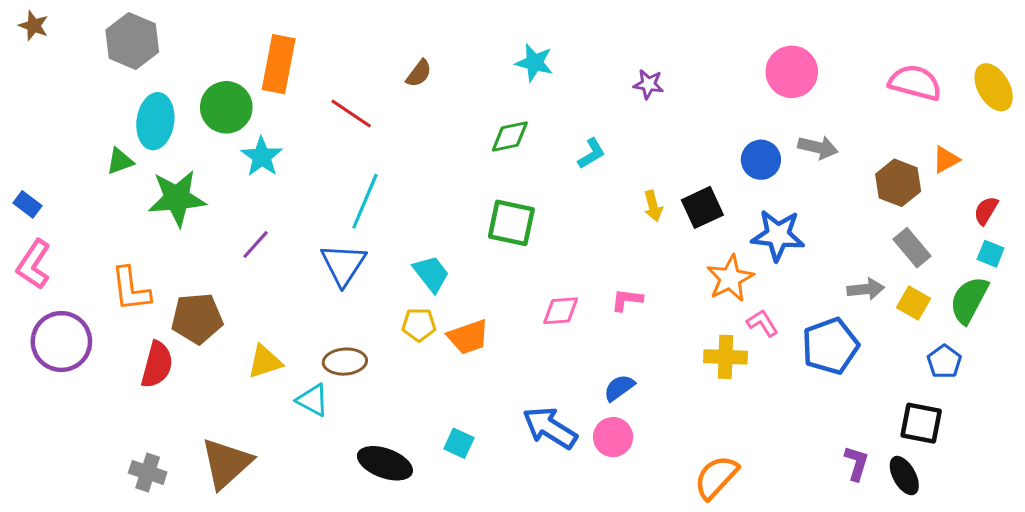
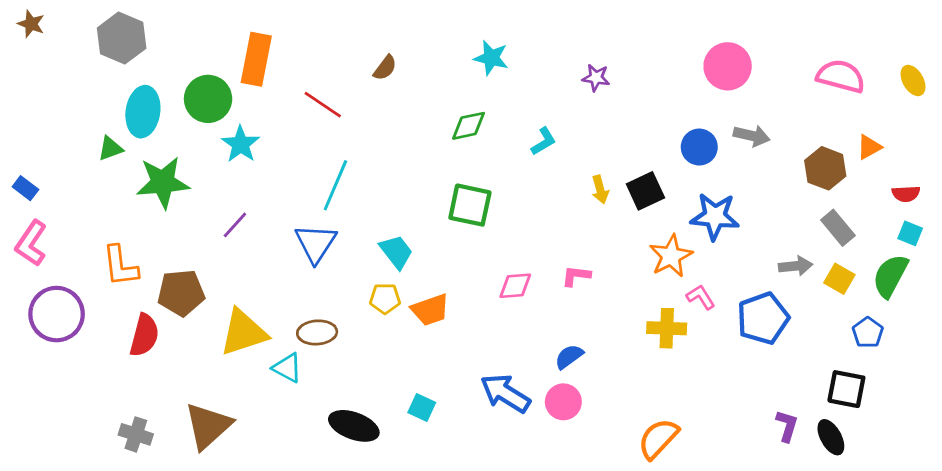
yellow ellipse: (994, 87) -> (913, 80), size x0.7
red semicircle: (986, 211) -> (906, 194), turned -124
yellow triangle: (265, 362) -> (243, 332), size x1.5

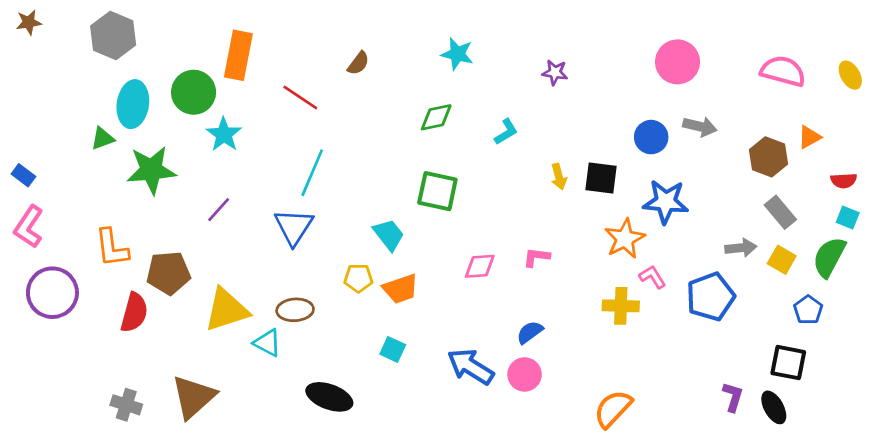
brown star: (31, 24) -> (29, 22), turned -30
black square: (645, 191) -> (601, 178), turned 32
cyan trapezoid: (396, 252) -> (389, 235), moved
cyan square: (422, 407) -> (393, 349), moved

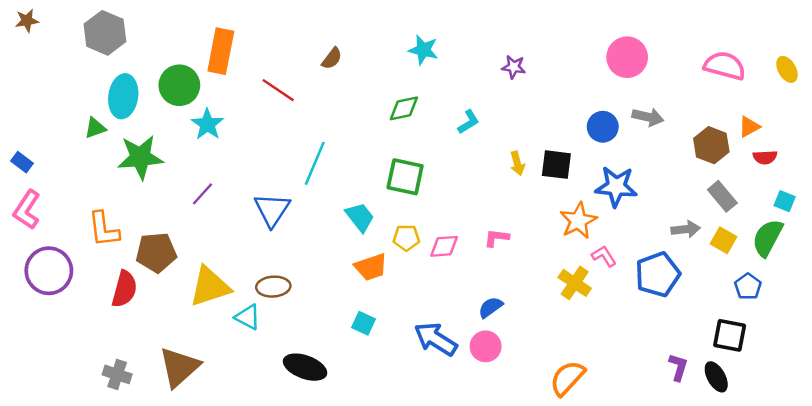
cyan line: (312, 173) -> (315, 163), moved
red semicircle: (844, 181) -> (765, 157), moved
yellow pentagon: (358, 278) -> (406, 238), moved
yellow cross: (621, 306) -> (575, 283), turned 32

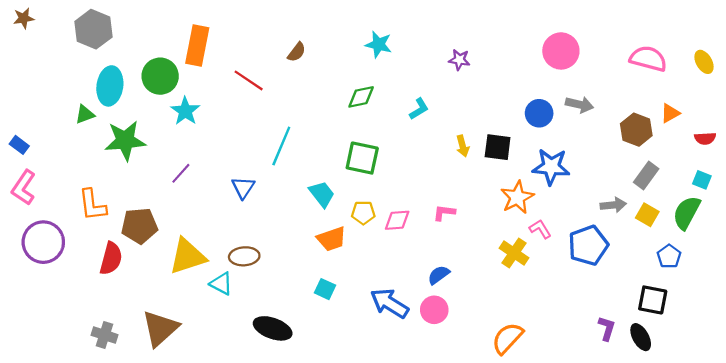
red semicircle: (765, 157) -> (705, 138), moved
gray rectangle: (722, 196) -> (646, 175), turned 76
blue triangle: (272, 210) -> (243, 188), size x0.7

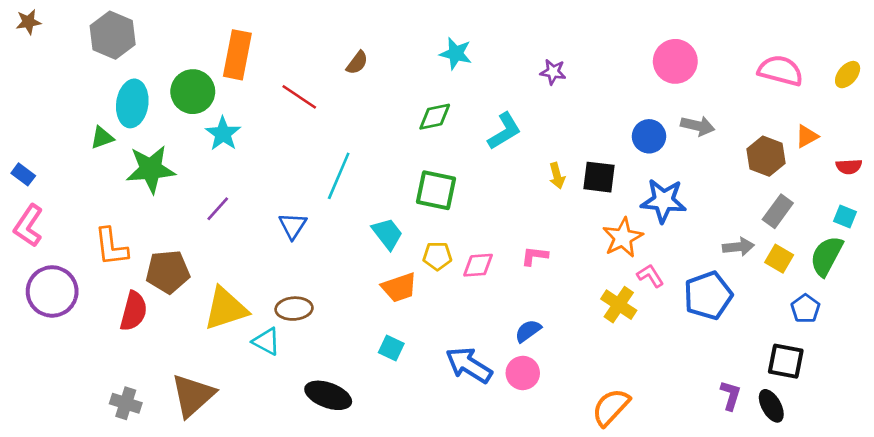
yellow ellipse: (704, 62) -> (848, 75), turned 70
cyan L-shape: (419, 109) -> (504, 131), size x1.4

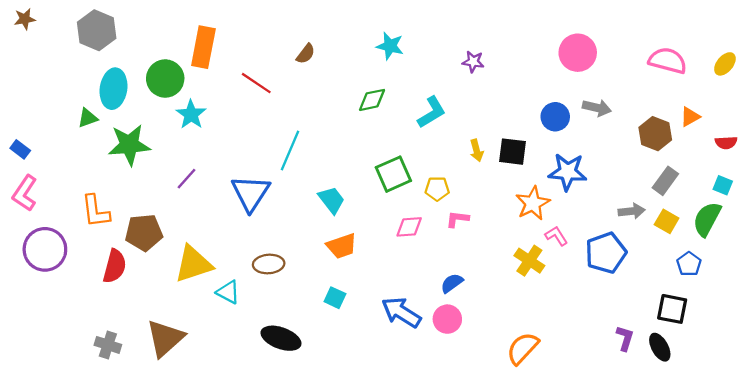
green square: (436, 190) -> (393, 174), moved, turned -36
blue triangle: (293, 226) -> (251, 193), size x1.6
yellow pentagon: (437, 256) -> (437, 189), moved
brown ellipse: (294, 309) -> (269, 264), moved

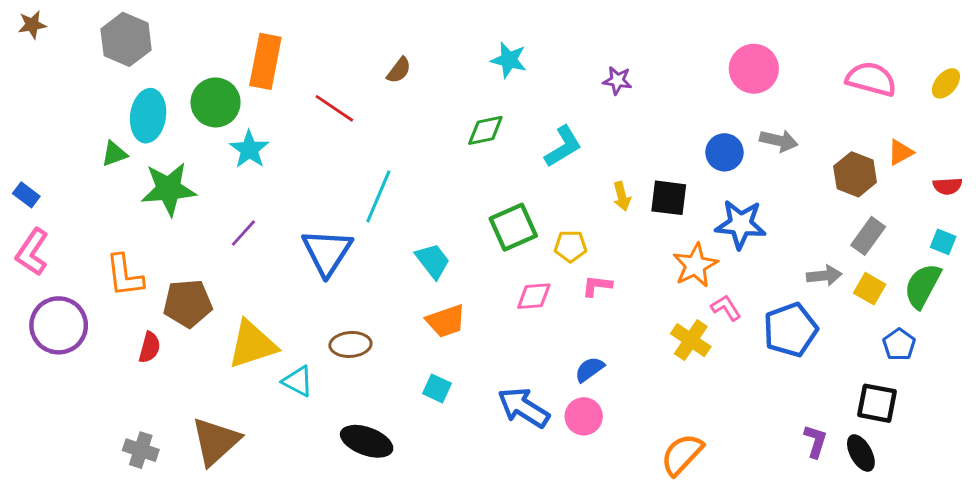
red semicircle: (115, 266) -> (150, 347), size x0.7

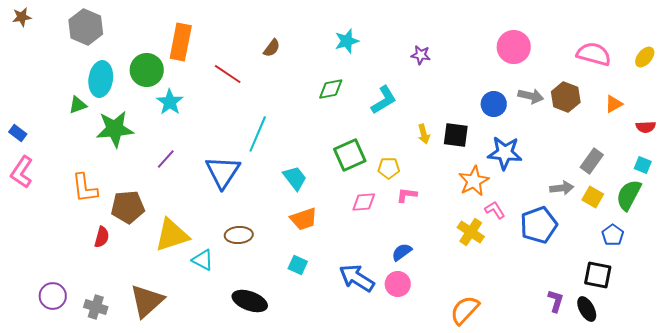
cyan star: (509, 60) -> (347, 41), turned -30
brown hexagon: (855, 174) -> (566, 97), moved
purple circle: (59, 325) -> (53, 296), moved, size x0.7

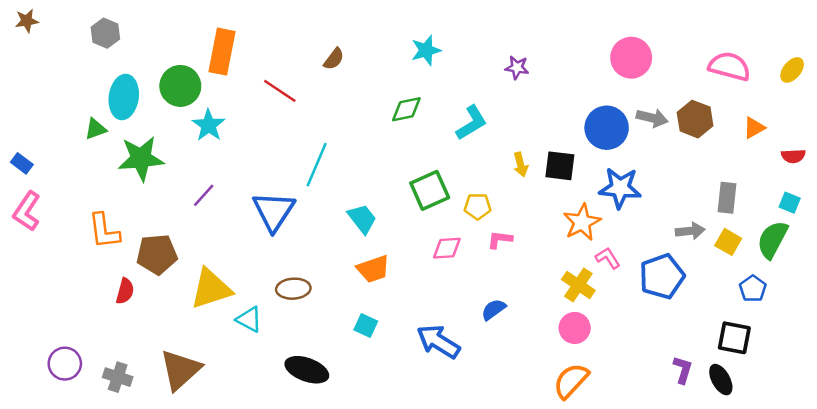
gray hexagon: (86, 27) -> (105, 33), size x0.7
blue circle: (494, 104) -> (607, 128), size x1.4
gray rectangle: (592, 161) -> (727, 198), turned -30
pink circle: (398, 284) -> (575, 328), moved

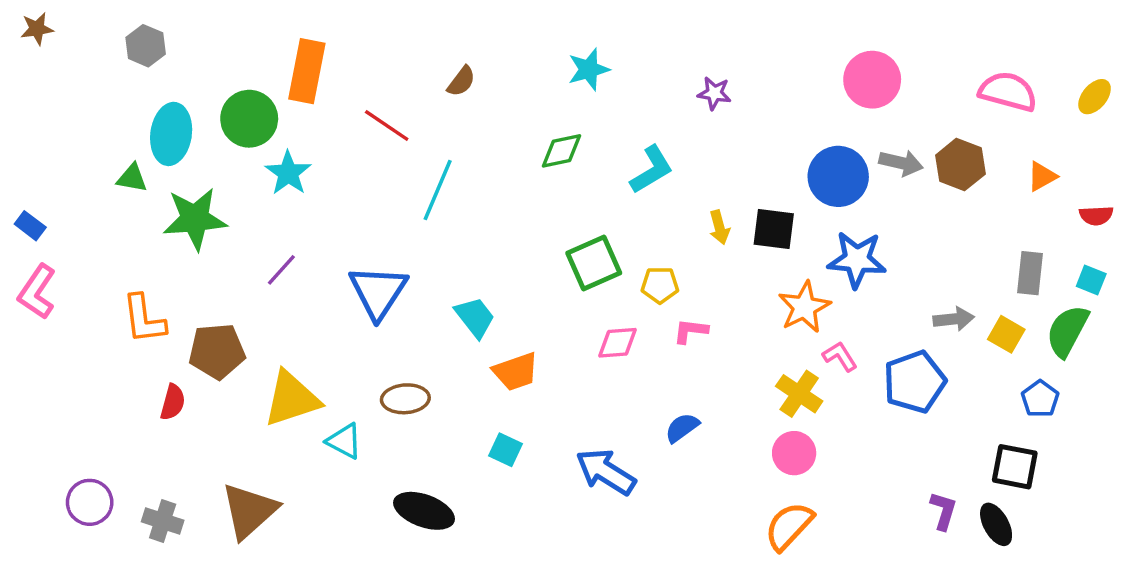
green triangle: (96, 129) -> (132, 178), turned 30
cyan line: (317, 165) -> (438, 190), moved
gray rectangle: (727, 198) -> (1030, 273), moved
cyan trapezoid: (362, 219) -> (475, 317), moved

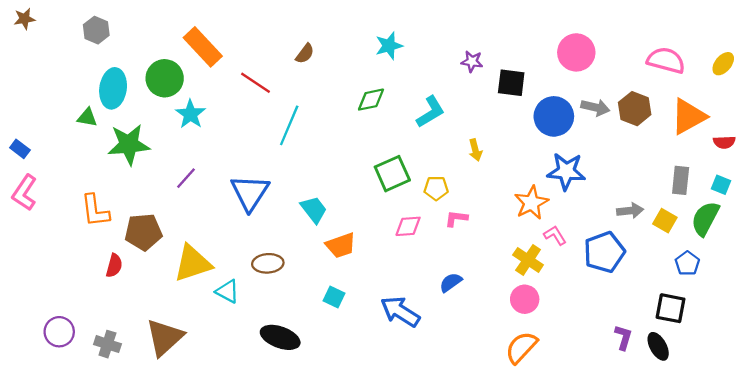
orange rectangle: (307, 71) -> (203, 47), turned -54
orange triangle: (1042, 176) -> (688, 116), size x1.8
black square: (774, 229) -> (511, 83), moved

